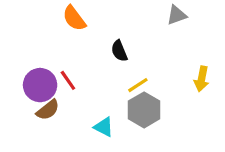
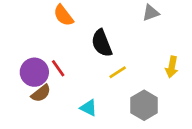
black semicircle: (119, 51) -> (102, 43), size x1.5
gray hexagon: (144, 110) -> (144, 105), moved

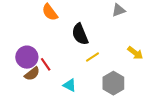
yellow arrow: (172, 67) -> (135, 53), turned -63
red line: (58, 68) -> (46, 64), moved

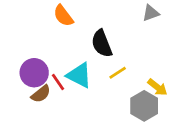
yellow arrow: (135, 53) -> (157, 87), moved
cyan triangle: (70, 85) -> (79, 75), moved, size x1.5

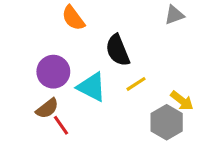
purple circle: (34, 73) -> (53, 72), moved
red line: (58, 82) -> (61, 125), moved

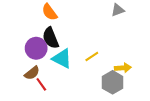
black semicircle: (118, 50) -> (51, 38), moved
yellow arrow: (182, 101) -> (123, 68), turned -42

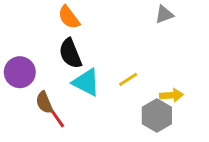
purple circle: (36, 48) -> (20, 72), moved
brown semicircle: (32, 73) -> (44, 103), turned 105

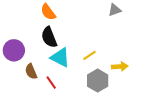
gray hexagon: (157, 116) -> (98, 81), moved
red line: (57, 118) -> (51, 83), moved

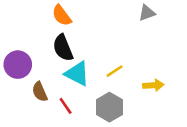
gray hexagon: (98, 81) -> (109, 107), moved

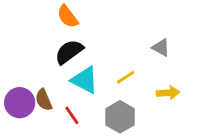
gray triangle: (147, 13) -> (161, 48), moved, turned 48
black semicircle: (63, 48) -> (69, 52), turned 76
purple circle: (18, 65) -> (20, 103), moved

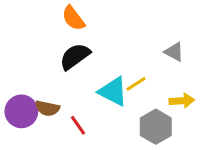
cyan triangle: (85, 80) -> (113, 92), moved
brown semicircle: (44, 100) -> (47, 108), turned -55
gray hexagon: (120, 117) -> (156, 127), moved

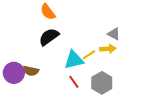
cyan triangle: (113, 92) -> (74, 60), turned -40
yellow arrow: (182, 101) -> (108, 49), moved
red line: (78, 125) -> (74, 82), moved

